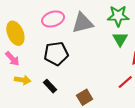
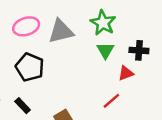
green star: (118, 16) -> (103, 23), turned 30
black pentagon: (56, 54) -> (30, 67), turned 30

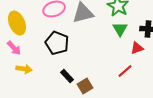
black rectangle: (23, 106) -> (67, 76), moved

